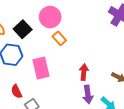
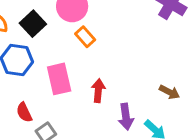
red arrow: (84, 72) -> (98, 91), moved

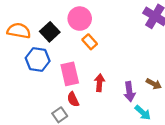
red semicircle: (24, 112) -> (73, 99), moved
purple arrow: (126, 117) -> (129, 92), moved

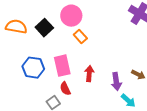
blue hexagon: (38, 59) -> (33, 68), moved

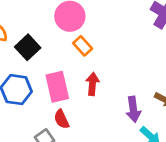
black square: (44, 28) -> (28, 47), moved
red arrow: (89, 74) -> (92, 84), moved

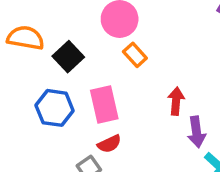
red arrow: (92, 84) -> (176, 101), moved
red semicircle: (61, 119) -> (109, 144), turned -90

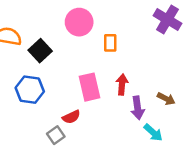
orange rectangle: (135, 55) -> (110, 43), moved, turned 42
pink rectangle: (104, 105) -> (90, 87), moved

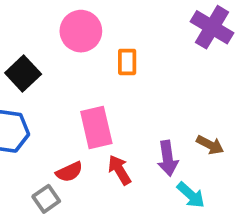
red arrow: (122, 84) -> (119, 170), moved, turned -36

